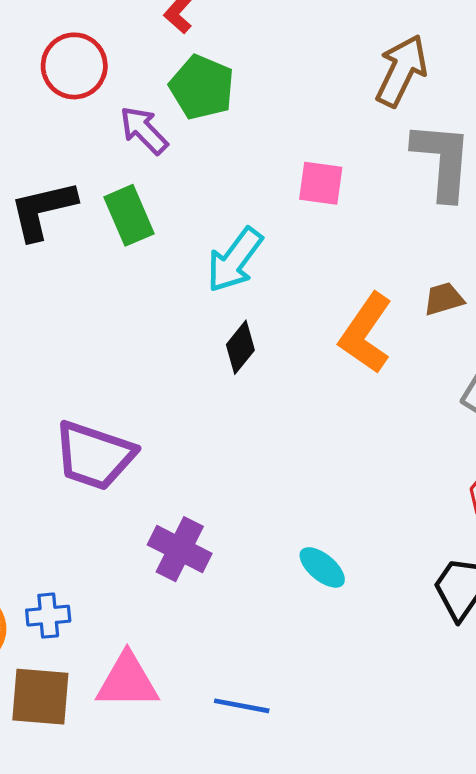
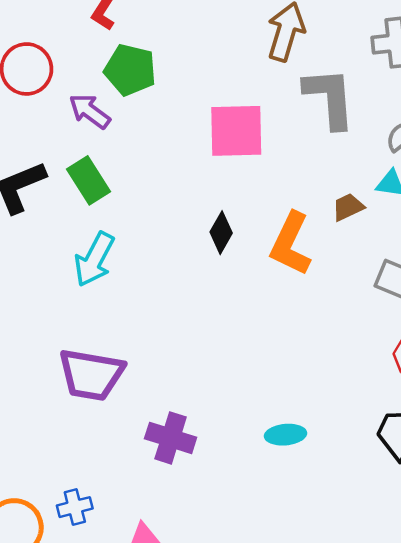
pink square: (321, 183) -> (236, 131), size x1.6
cyan arrow: (235, 260) -> (94, 259), moved
black diamond: (240, 347) -> (221, 233), moved
cyan ellipse: (322, 567) -> (286, 435), turned -36

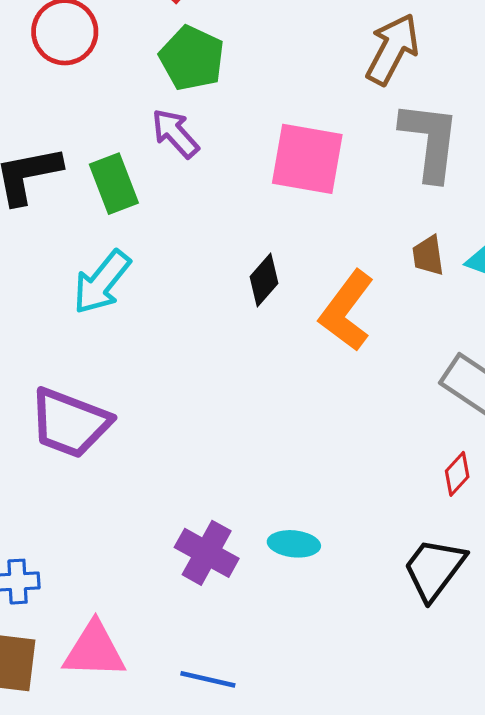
purple arrow: (90, 111) -> (175, 133), moved
brown trapezoid: (348, 207) -> (428, 256), moved, turned -84
purple cross: (171, 438) -> (207, 553), moved

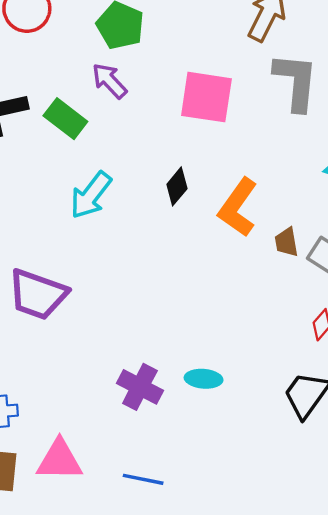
green rectangle: (114, 184) -> (65, 119), turned -30
brown trapezoid: (428, 256) -> (286, 242), moved
cyan arrow: (102, 282) -> (91, 195), moved

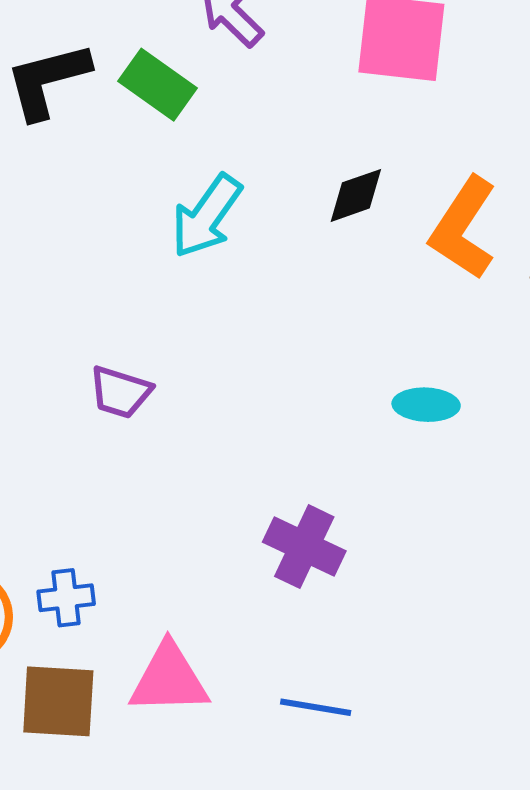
black diamond: (177, 186) -> (356, 195), turned 33
purple trapezoid: (38, 294) -> (120, 392), size x0.6
cyan ellipse: (204, 379) -> (426, 405), moved

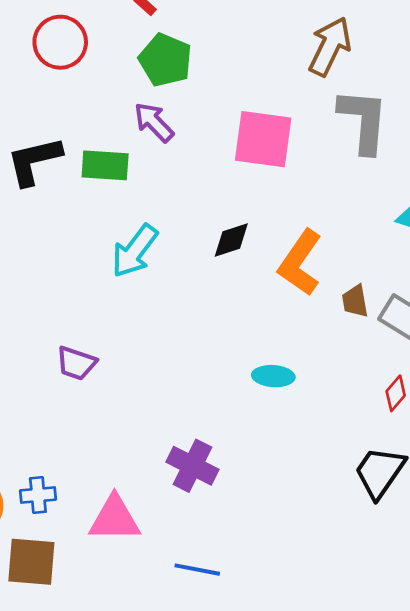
green rectangle: (158, 85) -> (105, 165), turned -33
pink triangle: (169, 679) -> (115, 519), moved

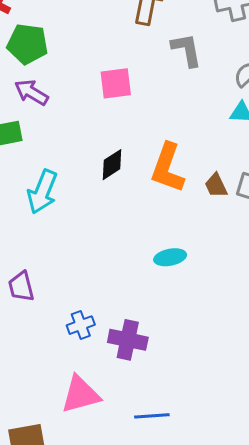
gray L-shape: (363, 121) -> (186, 50), size x0.7
pink square: (263, 139) -> (116, 83), size x0.7
purple trapezoid: (76, 363) -> (21, 287), turned 72
blue cross: (38, 495) -> (81, 325), moved

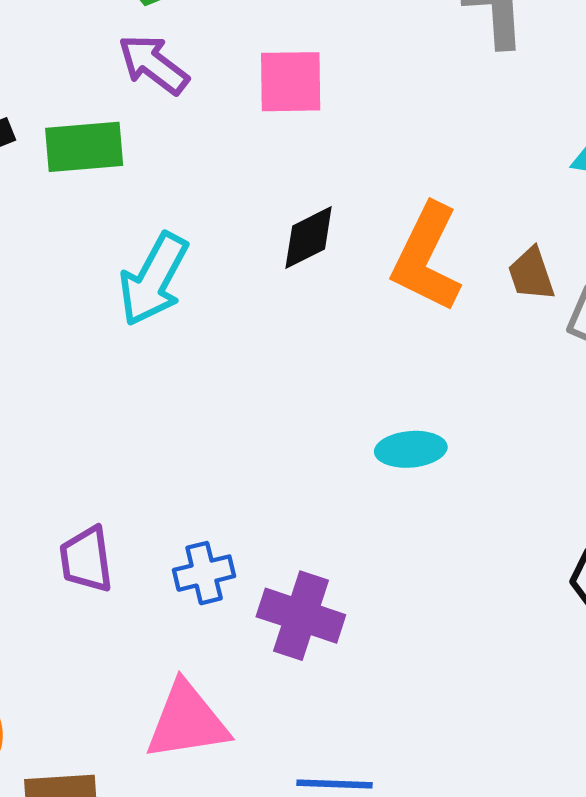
pink square: (116, 83) -> (291, 82), moved
brown trapezoid: (216, 185) -> (531, 274), moved
purple trapezoid: (21, 287) -> (86, 559), moved

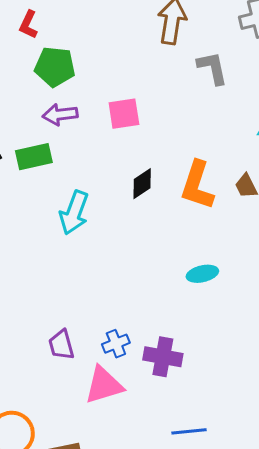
purple arrow: (153, 64) -> (60, 115), turned -36
pink triangle: (187, 721) -> (104, 385), moved

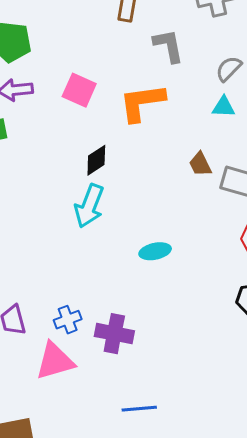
pink square: (124, 114) -> (79, 90), turned 32
orange L-shape: (197, 185) -> (142, 102), moved, turned 63
cyan arrow: (74, 213) -> (89, 206), moved

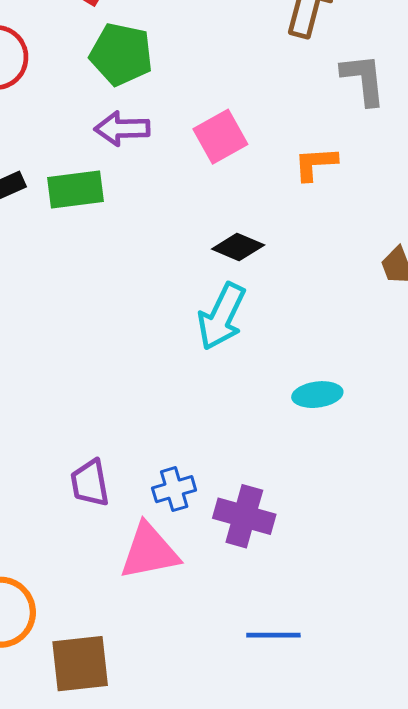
pink square: (79, 90) -> (220, 137), turned 32
orange L-shape: (142, 102) -> (316, 164), size x0.6
black diamond: (96, 160) -> (238, 247), turned 52

